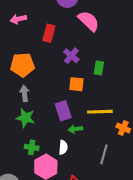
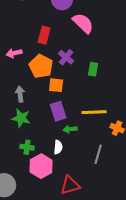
pink arrow: (18, 19) -> (14, 53), moved
orange pentagon: (22, 65) -> (41, 66), moved, turned 30
orange square: (76, 84) -> (56, 85), moved

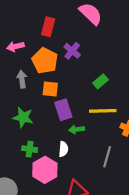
green rectangle: (93, 69) -> (101, 81), moved, turned 40
orange square: (56, 85) -> (50, 89), moved
gray arrow: (20, 94) -> (22, 79), moved

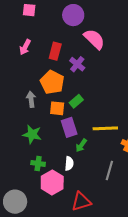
pink arrow: (15, 46) -> (25, 47), moved, turned -49
purple cross: (72, 51) -> (77, 64), moved
green rectangle: (101, 81) -> (76, 101), moved
green arrow: (77, 129) -> (81, 145), turned -48

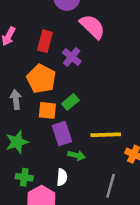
green star: (32, 134) -> (17, 142), turned -30
green arrow: (81, 145) -> (77, 155), turned -112

